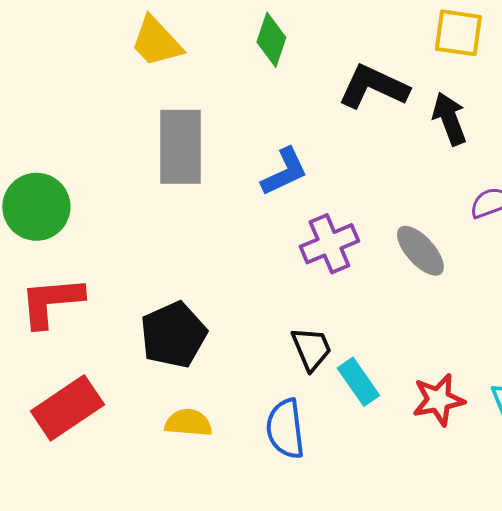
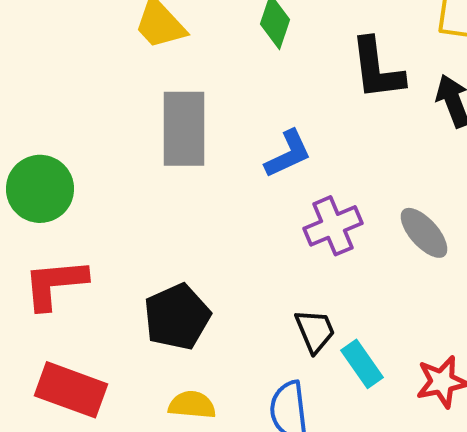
black L-shape: (373, 87) -> (377, 69), turned -122
red rectangle: (67, 408) -> (71, 390), turned 54

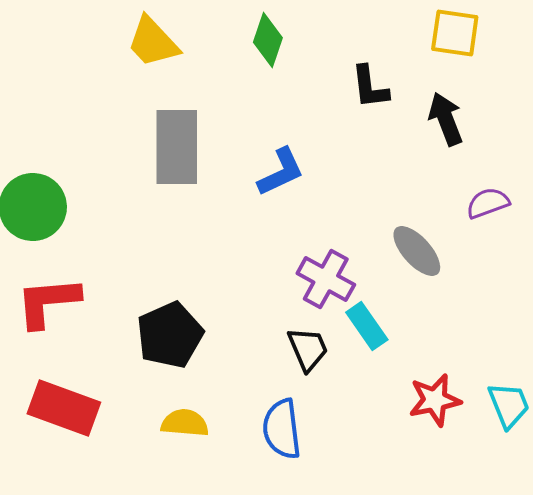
black L-shape: (377, 69) -> (370, 87), size x0.7
purple cross: (333, 226) -> (326, 279), moved, turned -38
cyan rectangle: (362, 364) -> (367, 326), moved

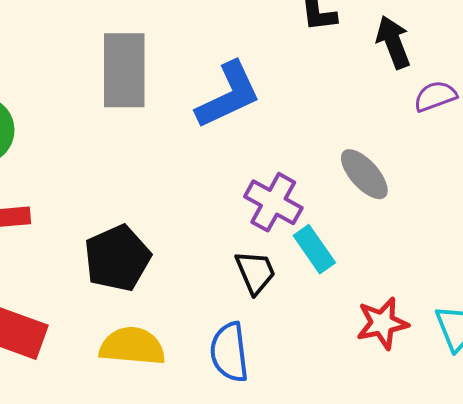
blue L-shape: (281, 172) -> (228, 95), size x1.4
purple semicircle: (488, 203) -> (435, 96), moved
yellow semicircle: (185, 423) -> (132, 346), size x1.4

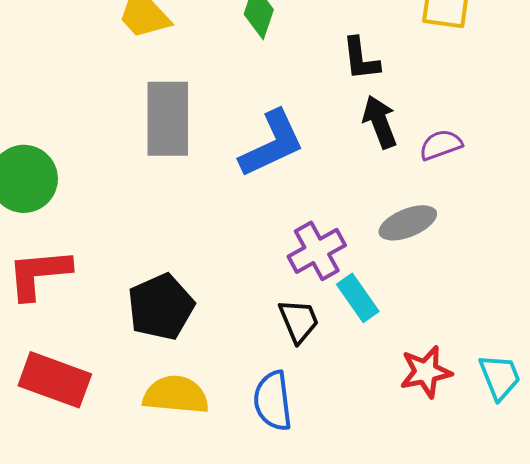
black arrow: (393, 42) -> (380, 122), moved
purple semicircle: (435, 96) -> (441, 145), moved
gray ellipse: (364, 174) -> (408, 223), turned -70
purple cross: (273, 202) -> (317, 251), turned 32

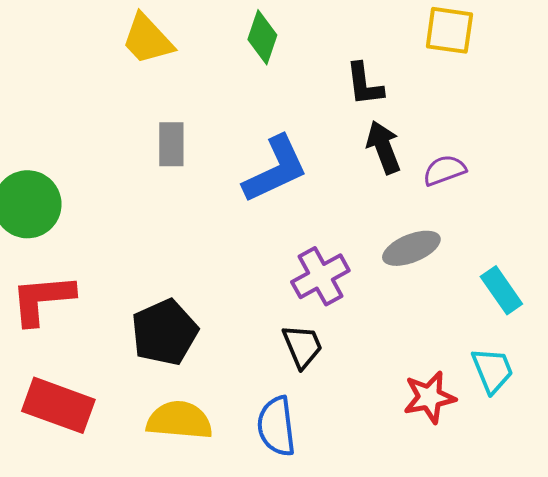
gray rectangle: (168, 119) -> (171, 144), size x0.6
cyan rectangle: (358, 298) -> (501, 290), moved
cyan trapezoid: (500, 377) -> (492, 370), moved

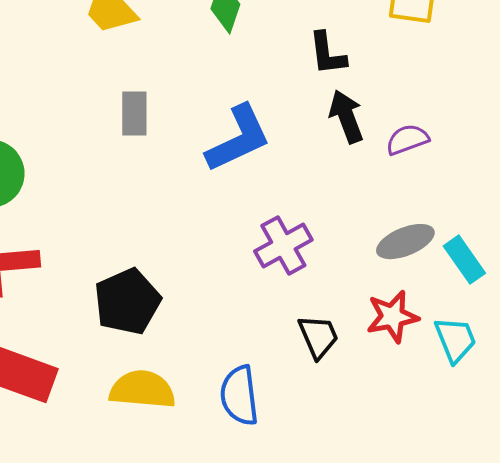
gray ellipse: (411, 248) -> (405, 242), moved
black trapezoid: (302, 346) -> (318, 337), moved
red star: (429, 397) -> (392, 317), moved

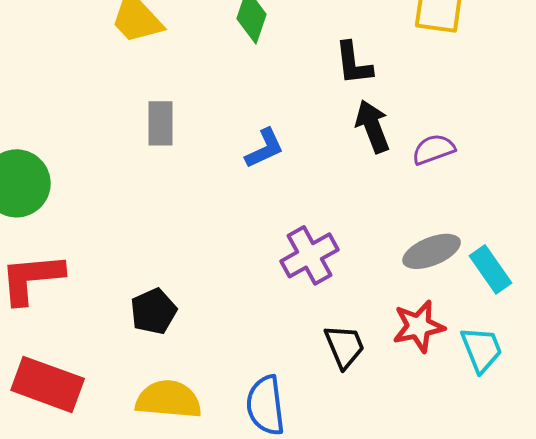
blue L-shape: (238, 139) -> (265, 148), size x0.6
black pentagon: (127, 302) -> (154, 311), size x0.7

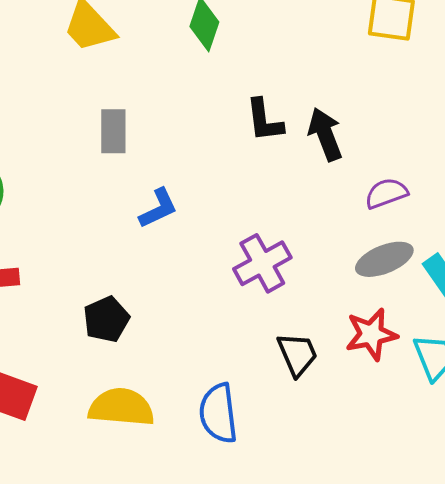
black L-shape: (354, 63) -> (264, 120), moved
blue L-shape: (265, 148) -> (158, 208), moved
purple semicircle: (434, 149) -> (386, 193), moved

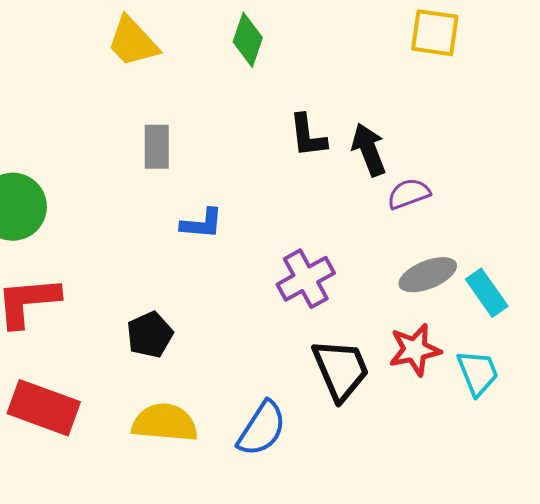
purple semicircle: (386, 193) -> (409, 194), moved
blue L-shape: (158, 208) -> (202, 224), turned 30
black trapezoid: (297, 354) -> (341, 370), size x1.4
blue semicircle: (218, 413) -> (262, 429), turned -140

